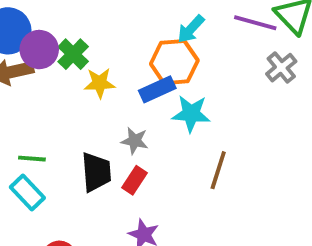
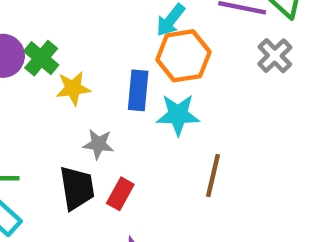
orange hexagon: (174, 62) -> (183, 56), moved
blue rectangle: (157, 89) -> (138, 90), turned -56
gray star: (135, 141) -> (98, 144), moved

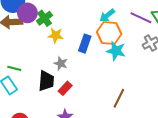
cyan star: (178, 115) -> (116, 51), moved
brown line: (213, 176) -> (119, 98), moved

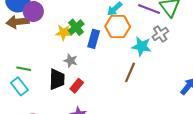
green cross: (44, 18) -> (76, 27), moved
cyan star: (116, 51) -> (142, 46), moved
brown line: (119, 98) -> (130, 72), moved

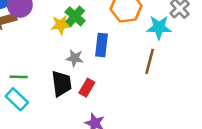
blue rectangle: (94, 39) -> (101, 45), moved

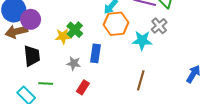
brown line: (150, 61) -> (141, 80), moved
green line: (19, 77) -> (46, 84), moved
black trapezoid: (61, 84) -> (32, 56), moved

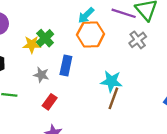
cyan star: (142, 40) -> (111, 81), moved

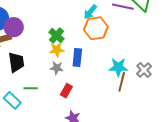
gray cross: (138, 40) -> (144, 70), moved
yellow star: (32, 45) -> (57, 50), moved

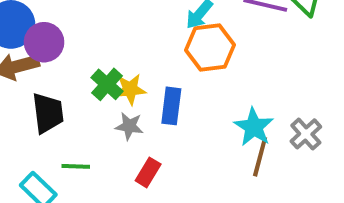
green cross: (57, 36) -> (107, 84), moved
cyan star: (118, 67) -> (254, 127), turned 30

